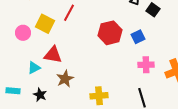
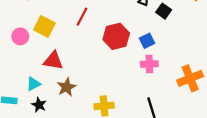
red line: (69, 13) -> (82, 17), moved
pink cross: (146, 65) -> (149, 64), moved
cyan triangle: (34, 68) -> (33, 84), moved

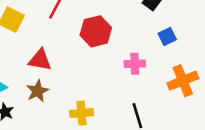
blue square: (147, 41) -> (167, 37), moved
red triangle: (53, 61) -> (40, 60), moved

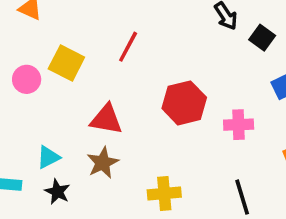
red hexagon: (96, 31) -> (184, 103), moved

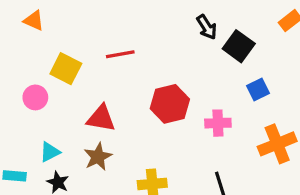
black square: (262, 38) -> (239, 46), size x1.4
red line: (128, 47) -> (120, 54), turned 52
pink circle: (27, 79) -> (35, 97), moved

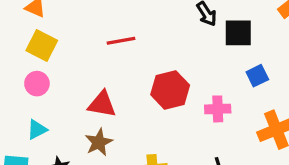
black square: (239, 46) -> (238, 33), turned -36
yellow square: (66, 69) -> (42, 46), moved
cyan triangle: (50, 152) -> (37, 130), moved

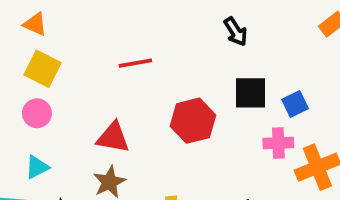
black square: (238, 33) -> (251, 93), moved
pink cross: (218, 109) -> (278, 143), moved

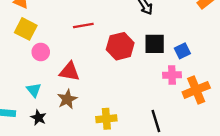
pink circle: (37, 113) -> (41, 52), moved
red hexagon: (193, 121) -> (120, 46), moved
cyan triangle: (37, 167) -> (34, 90), moved, turned -42

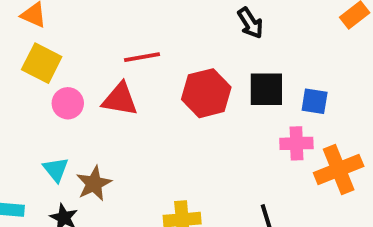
blue square: (182, 51) -> (315, 101), turned 35
red triangle: (70, 72) -> (120, 99), moved
brown star: (67, 99) -> (94, 184), moved

